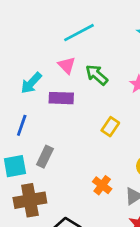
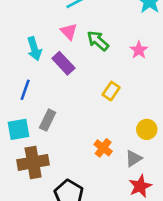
cyan arrow: (31, 83) -> (34, 49), turned -60
purple rectangle: (61, 98) -> (63, 63), turned 45

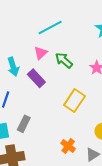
pink triangle: (69, 32) -> (41, 53), turned 32
yellow rectangle: (111, 91) -> (74, 101), size x1.5

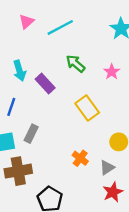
pink triangle: (41, 53) -> (26, 22), moved
yellow rectangle: (74, 101) -> (87, 108), turned -70

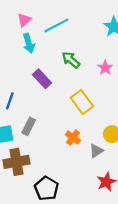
cyan arrow: (19, 71) -> (29, 43), moved
orange cross: (80, 158) -> (73, 137), moved
gray triangle: (107, 168) -> (96, 151), moved

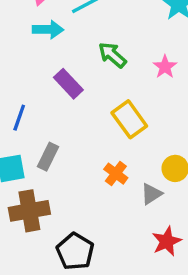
cyan arrow: (29, 43) -> (48, 30), turned -72

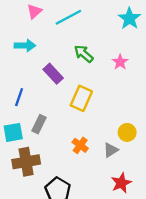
cyan arrow: (48, 30) -> (25, 45), moved
yellow rectangle: (129, 119) -> (81, 98), moved, turned 60
orange cross: (116, 174) -> (80, 145), moved

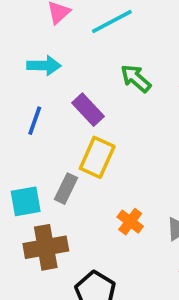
blue line: (19, 97) -> (35, 121), moved
yellow rectangle: (81, 98) -> (97, 157), moved

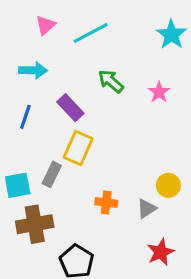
orange cross: (130, 222) -> (106, 202), turned -30

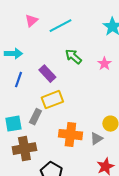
cyan arrow: (33, 70) -> (13, 54), moved
yellow rectangle: (78, 148) -> (52, 100), turned 45
orange cross: (106, 202) -> (70, 135), size x1.6

